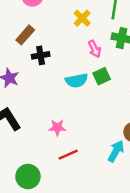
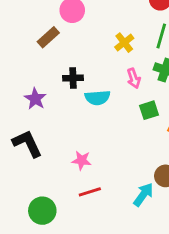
brown rectangle: (25, 35) -> (48, 37), moved
green square: (102, 76) -> (149, 110), moved
cyan semicircle: (77, 81) -> (97, 98), moved

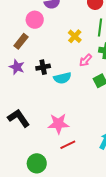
pink arrow: (134, 78) -> (86, 60), turned 72
purple star: (35, 99) -> (17, 67), moved
pink star: (82, 160) -> (58, 124), size x1.5

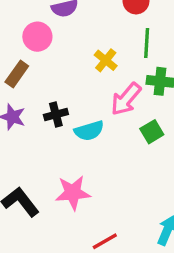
pink arrow: (86, 60) -> (126, 99), size x1.5
pink star: (58, 124) -> (73, 193), moved

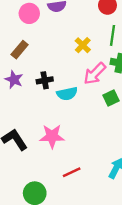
pink circle: (37, 37) -> (29, 13), moved

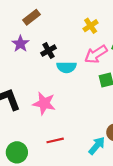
black cross: (45, 80) -> (49, 51), turned -32

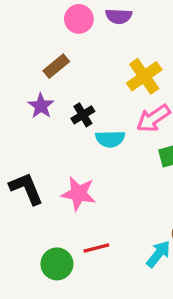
yellow cross: (91, 26) -> (144, 76), size x1.5
green circle: (17, 152) -> (57, 264), moved

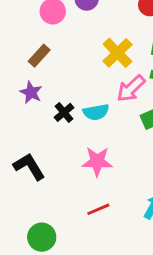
black cross: (83, 115) -> (64, 112), moved
pink star: (79, 194) -> (97, 161), moved
green circle: (57, 264) -> (42, 237), moved

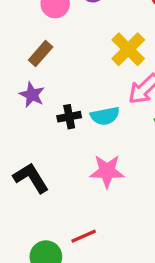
black cross: (64, 112) -> (69, 117), turned 30
red line: (98, 209) -> (84, 236), moved

